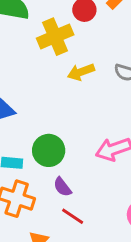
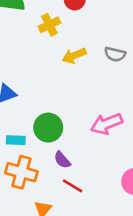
yellow cross: (55, 37) -> (49, 25), size x0.7

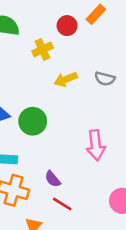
pink arrow: (107, 124) -> (96, 145), turned -76
green circle: (48, 128) -> (33, 121), moved

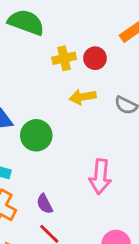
red circle: (67, 26) -> (95, 58), moved

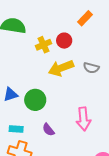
yellow arrow: (83, 97) -> (61, 68), size x1.4
purple semicircle: (45, 204) -> (48, 130), moved

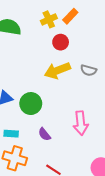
orange rectangle: (85, 18) -> (70, 16), moved
yellow cross: (44, 45) -> (49, 19), moved

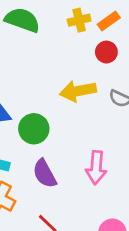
red circle: (61, 42) -> (106, 52), moved
purple semicircle: (44, 134) -> (45, 174), size x1.5

